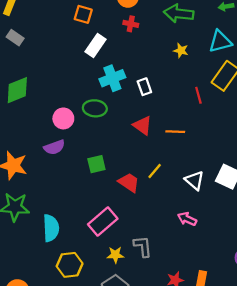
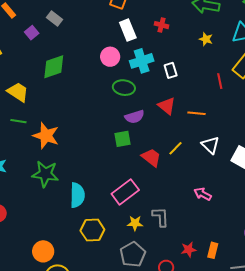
red cross: (131, 24) -> (162, 25), moved
white rectangle: (95, 46) -> (128, 30), turned -60
pink circle: (63, 118) -> (110, 57), moved
purple semicircle: (54, 147) -> (135, 117), moved
white triangle: (195, 180) -> (210, 145), moved

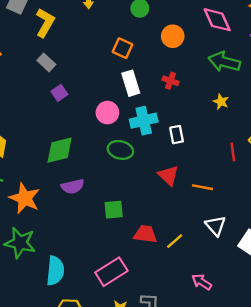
purple square: (32, 33) -> (59, 93), moved
green diamond: (54, 67) -> (60, 150), moved
purple semicircle: (135, 117) -> (73, 186), moved
yellow line: (176, 148) -> (175, 241), moved
red trapezoid: (151, 157) -> (145, 234), turned -35

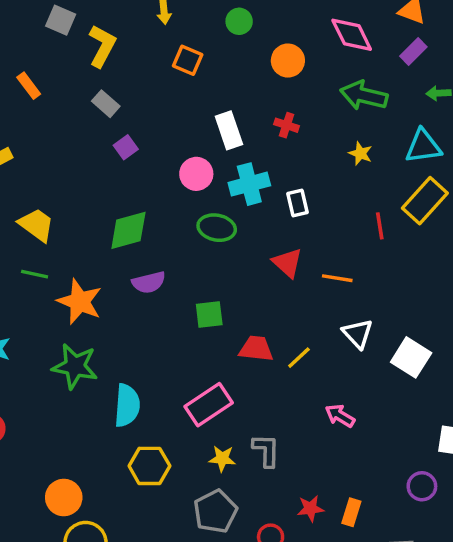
orange square: (122, 48) -> (188, 60), moved

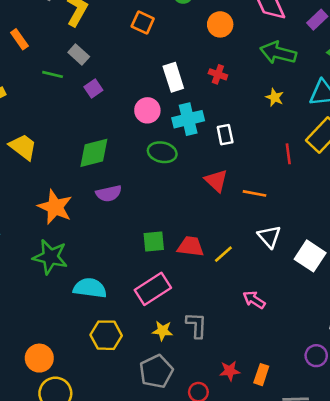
green line: (35, 274) -> (53, 74), moved
green square: (209, 315) -> (154, 242), moved
cyan semicircle: (127, 405) -> (90, 288), turned -88

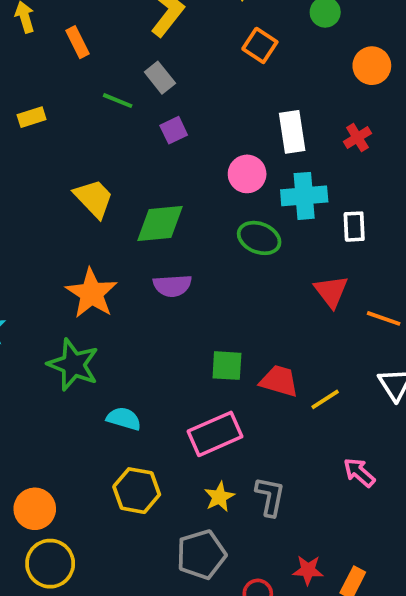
red cross: (218, 74) -> (357, 138), turned 30
yellow trapezoid: (23, 147) -> (94, 198), moved
cyan semicircle: (90, 288) -> (124, 419), size x0.7
yellow star: (162, 331) -> (219, 497), turned 30

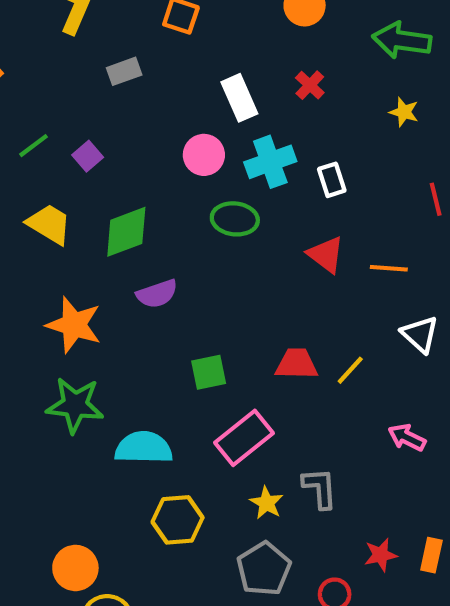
gray rectangle: (160, 78) -> (124, 71), moved, turned -56
green line: (118, 101) -> (34, 146), moved, turned -44
purple square: (174, 130) -> (88, 156), moved
green square: (227, 366) -> (209, 372), moved
cyan semicircle: (124, 419) -> (144, 448), size x1.5

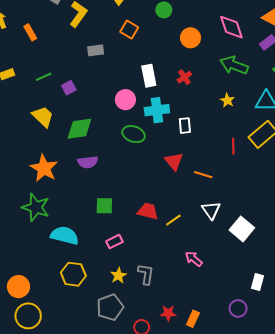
pink rectangle: (244, 438) -> (114, 241), size x0.6

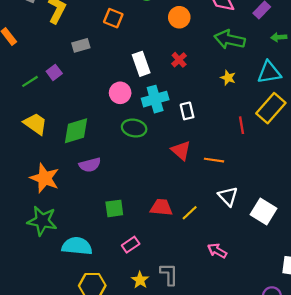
purple square: (69, 88) -> (54, 72), moved

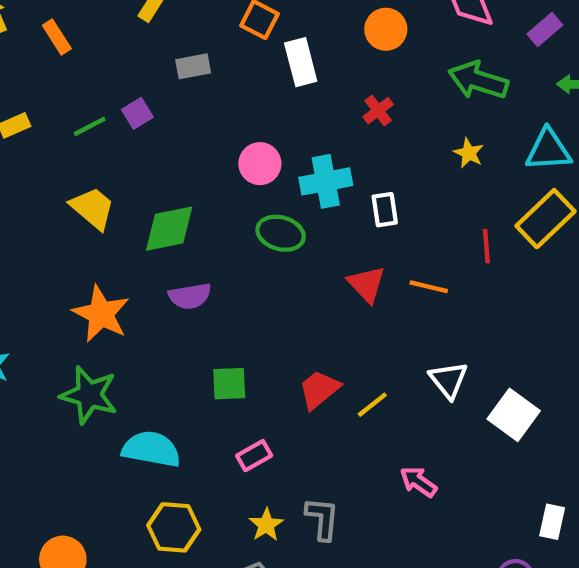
white rectangle: (141, 64) -> (301, 62), moved
orange line: (214, 160) -> (429, 287), moved
red trapezoid: (161, 207) -> (319, 390), turned -50

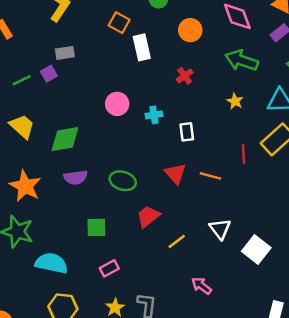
gray rectangle: (193, 66) -> (65, 53), moved
cyan cross: (326, 181) -> (154, 115), size x0.6
green ellipse: (281, 233) -> (123, 181), moved
red trapezoid: (319, 390) -> (148, 216), moved

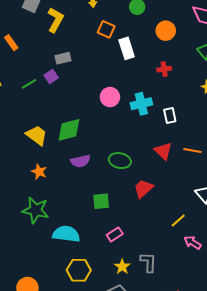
red cross: (185, 76) -> (164, 69), turned 32
cyan cross: (154, 115) -> (141, 104), size x1.5
yellow trapezoid: (22, 126) -> (37, 135), moved
orange star: (25, 186) -> (39, 172), size x0.6
yellow line: (177, 242) -> (178, 220), moved

